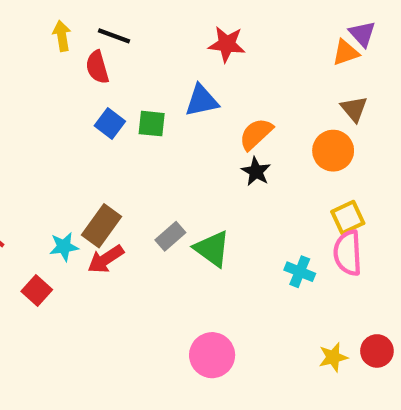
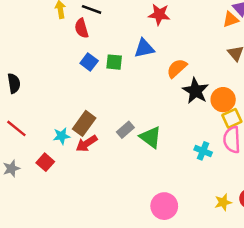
orange circle: (333, 151) -> (223, 100), moved
black star: (256, 172) -> (196, 91), moved, size x1.5
pink circle: (212, 355) -> (164, 206), moved

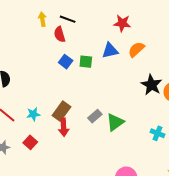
orange semicircle: (177, 68) -> (136, 49), moved
cyan star: (62, 136) -> (33, 114), moved
green triangle: (150, 137) -> (115, 122), turned 48
red arrow: (87, 143) -> (64, 127), turned -60

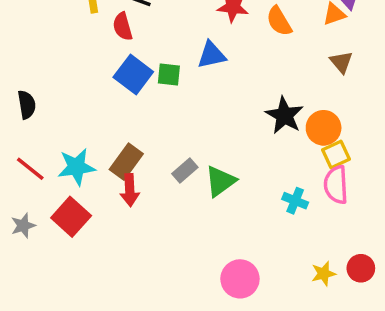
orange semicircle: (136, 49) -> (279, 21), moved, turned -78
blue square: (66, 62) -> (133, 74), size x1.5
cyan star: (33, 114) -> (76, 167), size x1.5
red square: (30, 142) -> (71, 217), size x1.5

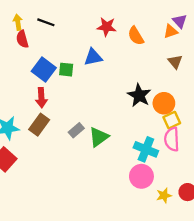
red semicircle: (123, 26) -> (22, 39), moved
red arrow: (130, 190) -> (41, 98), moved
cyan cross: (295, 201) -> (146, 149), size x1.5
pink circle: (240, 279) -> (141, 176), moved

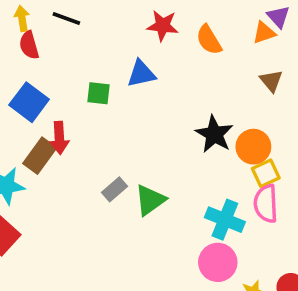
blue square: (44, 70) -> (29, 102), moved
brown rectangle: (39, 125) -> (40, 156), moved

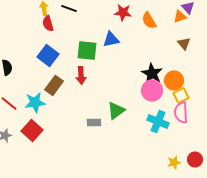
green square: (99, 93) -> (87, 50), size x1.5
red arrow: (59, 138) -> (81, 75), moved
gray rectangle: (115, 189) -> (94, 122), moved, turned 40
pink circle: (218, 262) -> (152, 90), moved

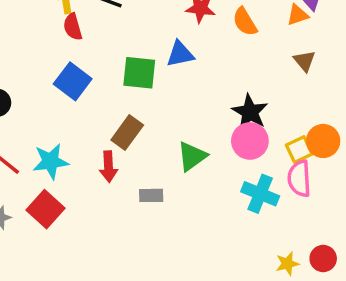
red arrow: (81, 75) -> (109, 167), moved
orange circle: (174, 80) -> (323, 141), moved
brown rectangle: (54, 85) -> (127, 132), moved
green triangle: (116, 110) -> (192, 156), moved

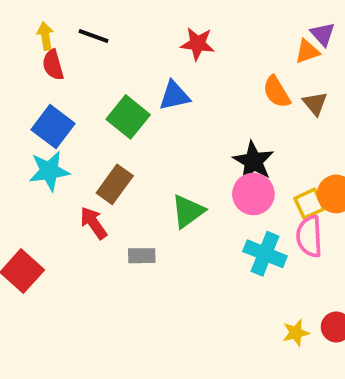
orange semicircle: (245, 22) -> (277, 92), moved
green square: (139, 73) -> (128, 117), turned 33
cyan star: (51, 161) -> (49, 171), moved
red arrow: (109, 167) -> (93, 223), turned 148

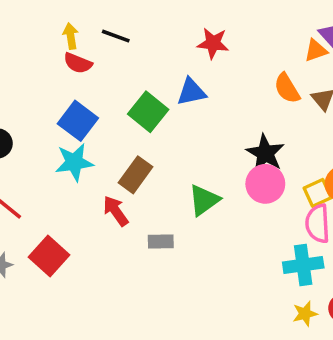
red semicircle: (53, 65) -> (78, 63), turned -52
cyan cross: (265, 254) -> (303, 265), moved, turned -30

